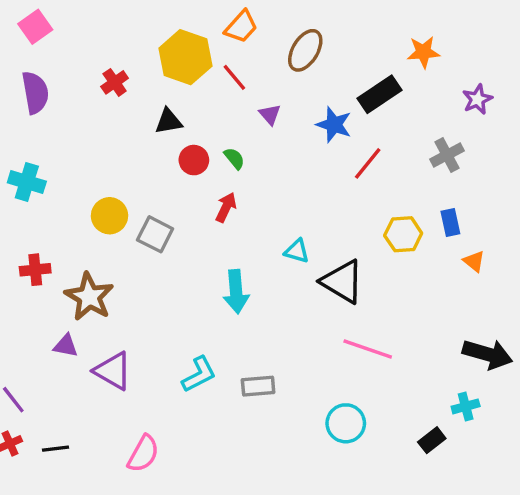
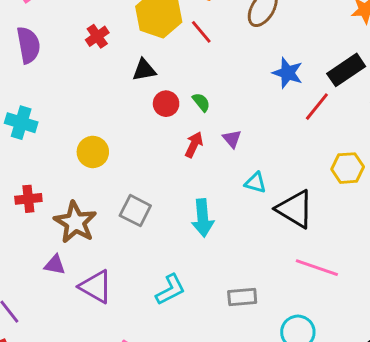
black rectangle: (380, 94) -> (346, 70), moved
purple triangle: (270, 114) -> (232, 139), moved
gray square: (155, 234) -> (135, 211), moved
gray rectangle: (258, 386) -> (242, 297), moved

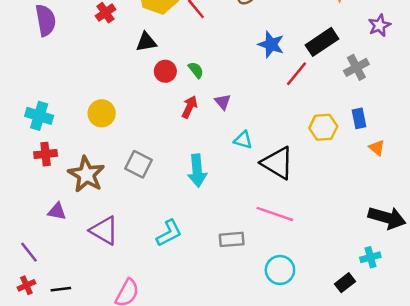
cyan cross: (21, 123) -> (39, 116), moved
purple triangle: (55, 265) -> (57, 211), moved
pink line: (317, 268) -> (275, 214), moved

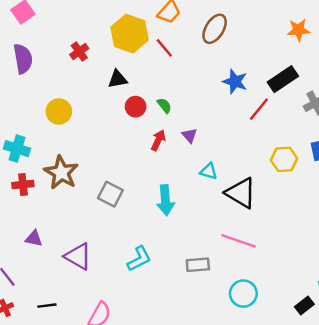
yellow circle: (102, 113) -> (59, 111), moved
brown star: (86, 174) -> (61, 173), moved
black line: (61, 289) -> (47, 306), moved

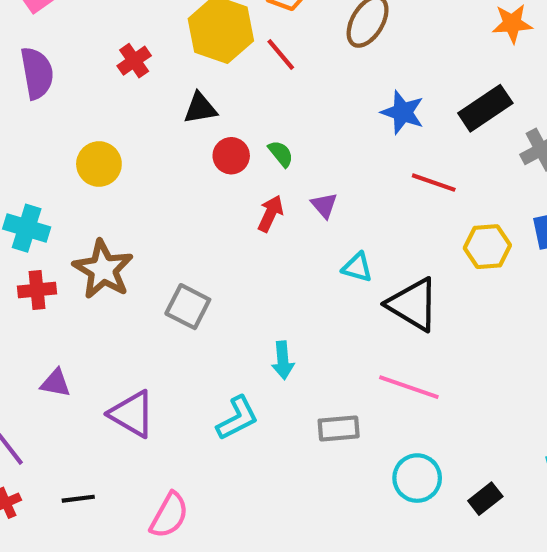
red line: (259, 109) -> (434, 183), moved, turned 70
cyan arrow: (165, 200) -> (283, 360), moved, size x0.7
black rectangle: (304, 306) -> (485, 499), moved

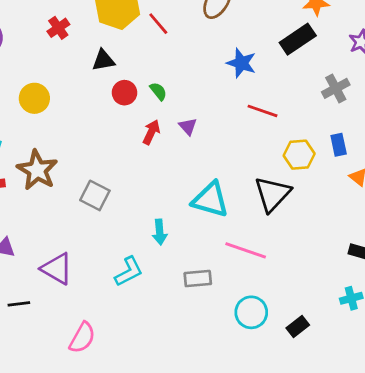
black rectangle: (485, 108) -> (298, 39), moved
cyan triangle: (357, 267) -> (210, 200), moved, size x1.8
black triangle: (413, 304) -> (272, 194), moved, turned 42
black line: (78, 499) -> (19, 304), moved

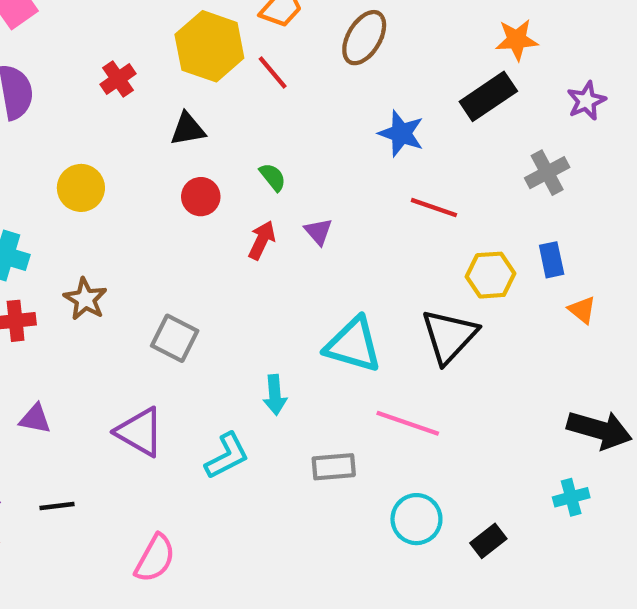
red circle: (125, 93) -> (201, 197), moved
brown star: (37, 170) -> (85, 299), size x0.7
purple triangle: (57, 269) -> (140, 432), moved

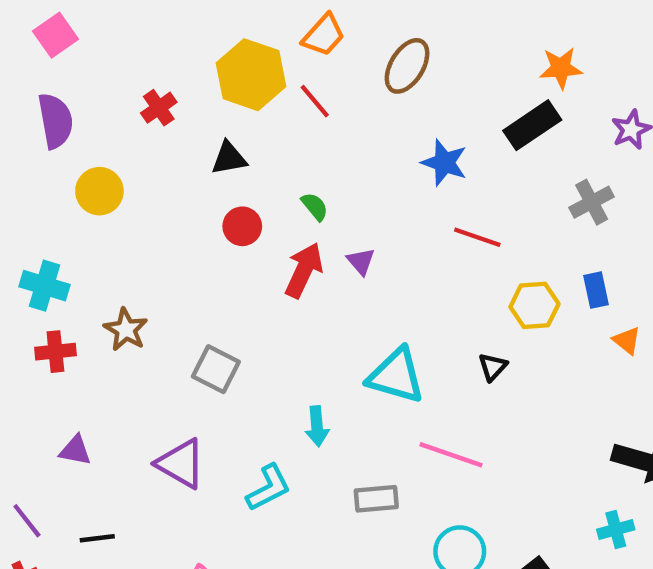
yellow circle: (81, 188) -> (99, 191), moved
red arrow: (262, 240) -> (304, 270), size x1.4
black triangle: (449, 336) -> (493, 367), size x0.5

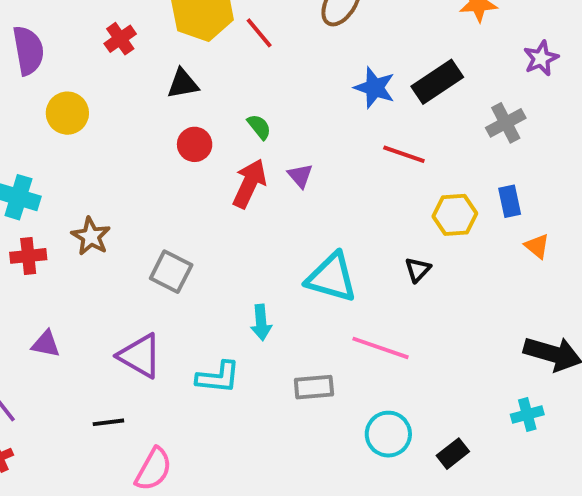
black rectangle: (532, 125) -> (437, 82), moved
cyan L-shape: (269, 488) -> (218, 377), turned 33
black line: (97, 538) -> (108, 422), moved

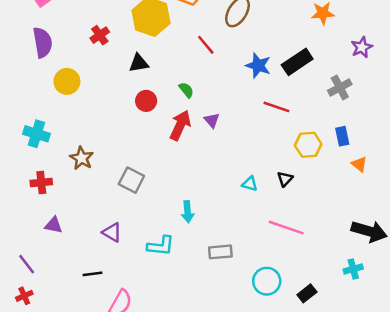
red line: (259, 33) -> (206, 45), moved
red cross: (28, 256) -> (41, 183), moved
cyan triangle: (332, 277) -> (250, 184), moved, size x0.5
pink line: (380, 348) -> (286, 228), moved
purple triangle: (140, 356) -> (112, 232), size x0.7

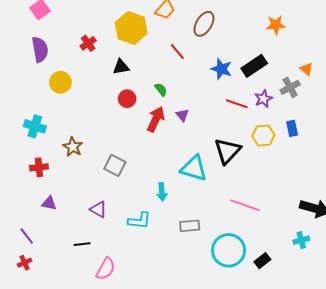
purple star: (362, 47) -> (263, 99), moved
orange triangle: (359, 164) -> (306, 69), moved
black triangle: (285, 179) -> (228, 151), moved, size x2.0
cyan triangle: (250, 184) -> (194, 168), moved, size x2.0
cyan circle: (267, 281) -> (229, 250), size x1.4

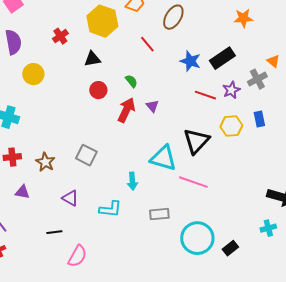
brown star: (73, 147) -> (45, 162), moved
pink line: (245, 205) -> (193, 182), moved

